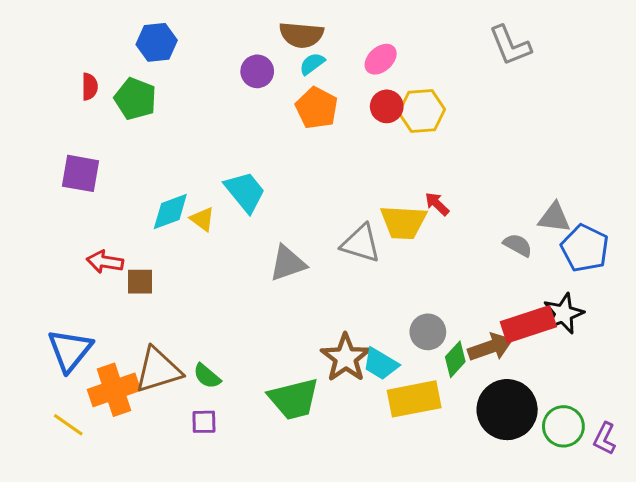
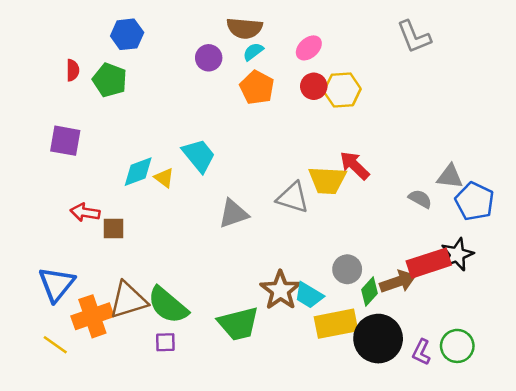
red arrow: (437, 204) -> (355, 165), size x1.5
green semicircle: (207, 376) -> (168, 305), size x1.8
black circle: (507, 410) -> (378, 339), moved
purple L-shape: (605, 439) -> (421, 352), moved

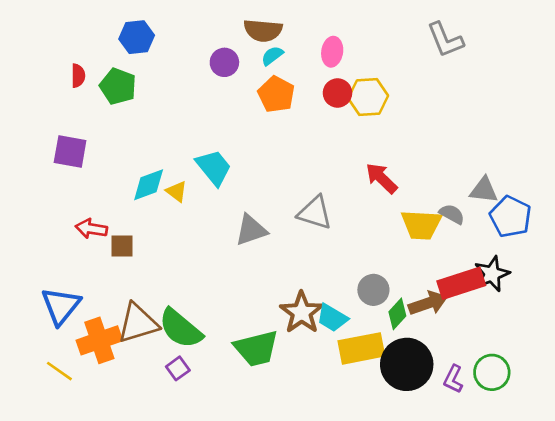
pink ellipse: (309, 48) -> (332, 52), turned -40
yellow trapezoid: (327, 180) -> (421, 225), moved
purple square: (165, 342) -> (178, 368), turned -35

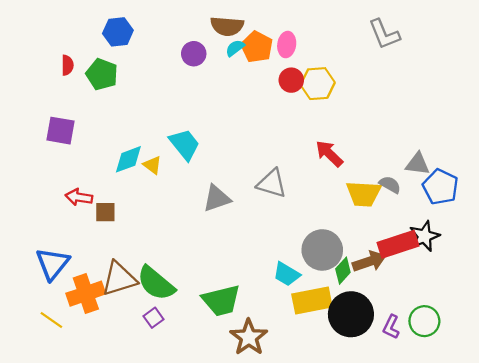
orange pentagon: (276, 94) -> (257, 47), moved
gray circle: (373, 290) -> (322, 250), size x1.5
brown star: (302, 312) -> (249, 337), moved

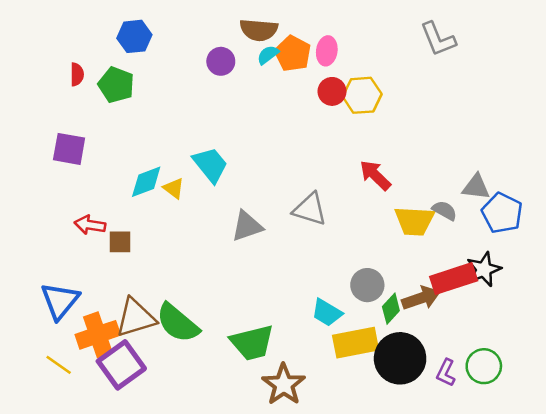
gray circle: (322, 250) -> (367, 285), size x0.7
purple square: (154, 318) -> (121, 365), moved, size x2.0

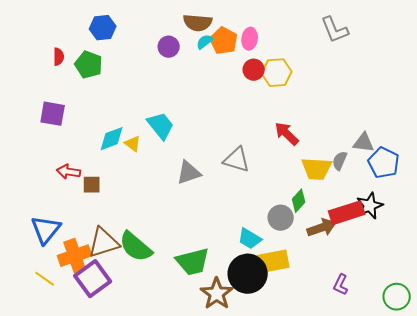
gray semicircle: (445, 210) -> (340, 161), turned -96
green diamond: (391, 309) -> (299, 201), moved
black circle: (400, 358) -> (248, 274), moved
green circle: (484, 366) -> (397, 297), moved

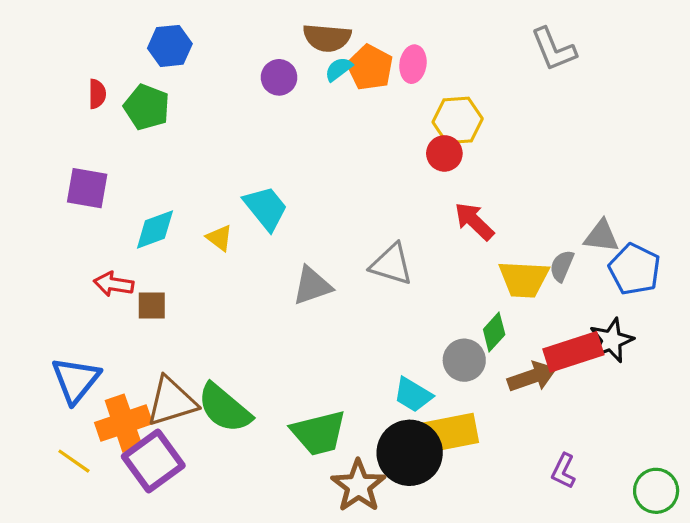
red circle: (254, 70) -> (444, 153), moved
cyan diamond: (112, 139) -> (155, 230), moved

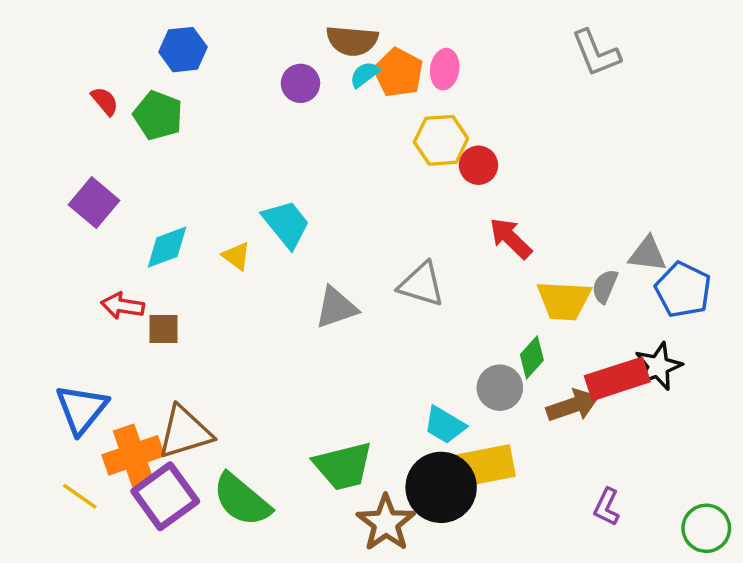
red semicircle: (97, 94) -> (105, 101), turned -40
yellow hexagon: (458, 120) -> (441, 140), moved
purple square: (87, 188) -> (94, 203), turned 30
green semicircle: (224, 408) -> (242, 500), moved

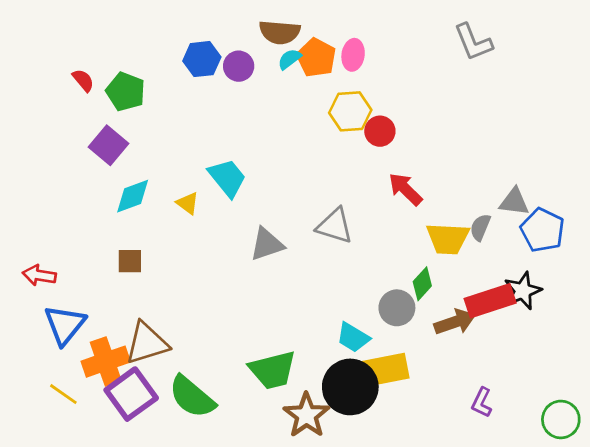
blue hexagon: (183, 50) -> (202, 59), moved
purple square: (94, 203) -> (109, 145), moved
red arrow: (123, 306) -> (39, 275), moved

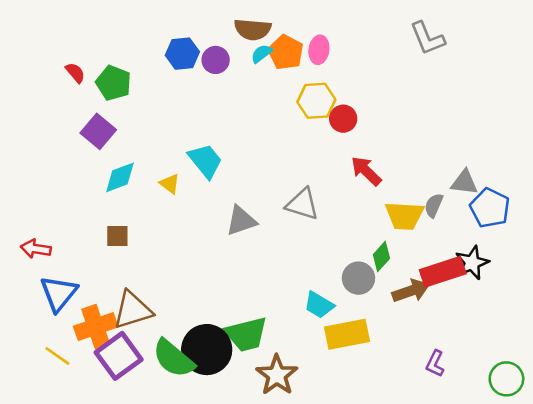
black circle: (350, 387) -> (207, 350), moved

